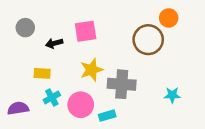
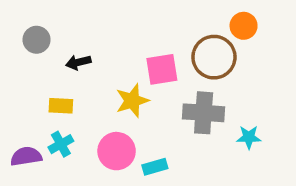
pink square: (86, 31) -> (162, 69), moved
gray cross: (122, 84) -> (204, 113), moved
cyan cross: (52, 97) -> (61, 144), moved

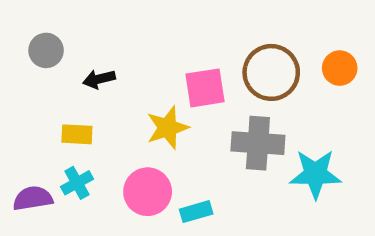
orange circle: (244, 26) -> (340, 68), moved
cyan star: (249, 137) -> (315, 174), size x1.6

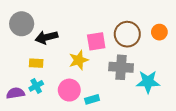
gray circle: (46, 50) -> (22, 24), size x1.5
black arrow: (99, 79) -> (46, 37), size x1.5

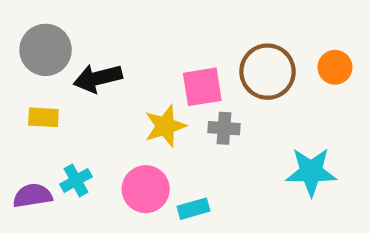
yellow rectangle: (36, 63) -> (43, 117), moved
gray cross: (121, 67) -> (224, 128), moved, size x0.6

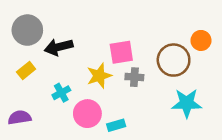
brown circle: (268, 72) -> (174, 60), moved
yellow rectangle: (43, 117) -> (26, 70), turned -42
cyan cross: (76, 180) -> (61, 93), moved

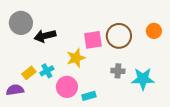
brown circle: (174, 60) -> (119, 36), moved
yellow rectangle: (26, 70) -> (29, 73), moved
gray cross: (134, 77) -> (118, 71), moved

